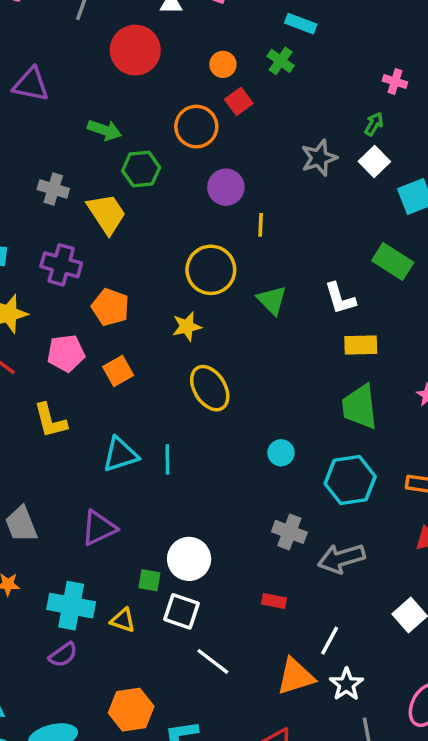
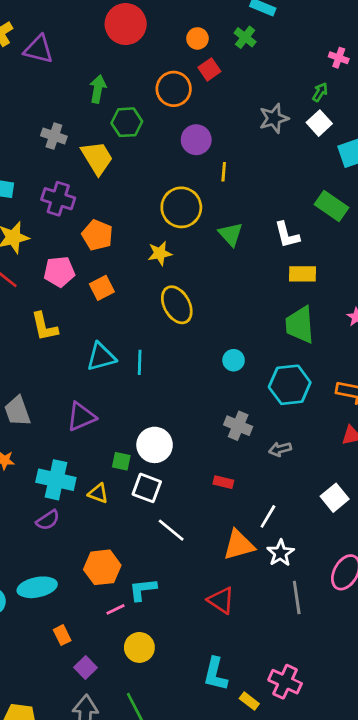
green arrow: (104, 130) -> (98, 89), turned -100
gray arrow: (341, 558) -> (280, 449), size x0.6

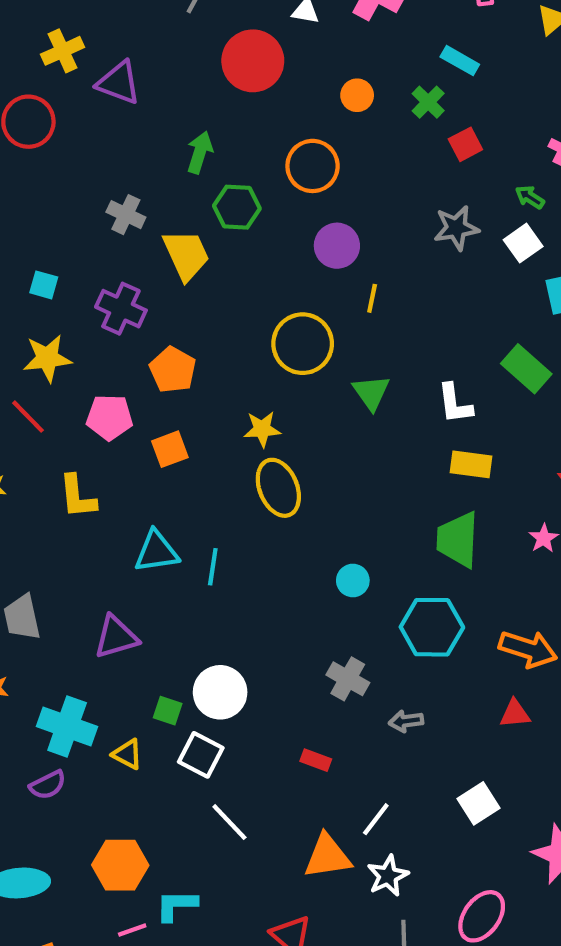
red square: (209, 69) -> (465, 144), moved
green arrow: (320, 92) -> (530, 197), turned -96
yellow star: (160, 253) -> (262, 429), moved

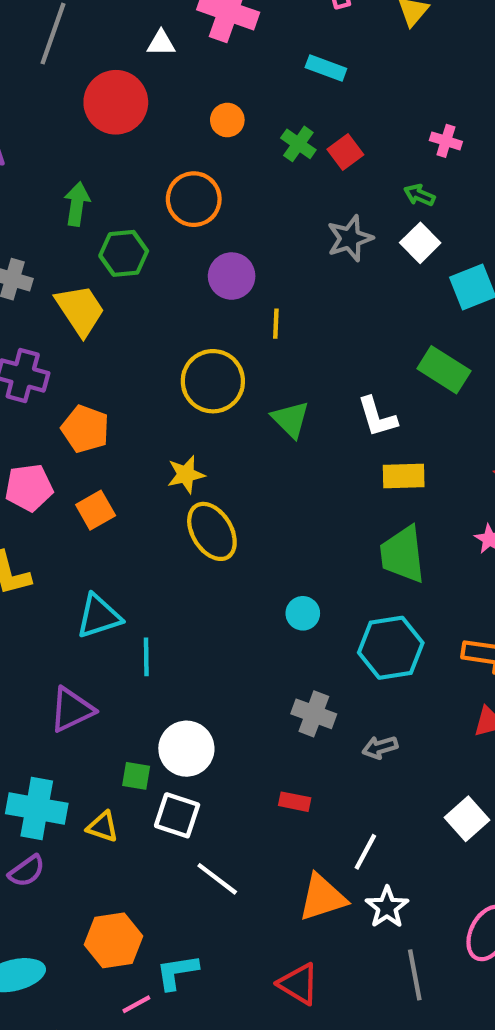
green cross: (428, 102) -> (298, 144), moved
cyan line: (213, 567) -> (146, 657), moved

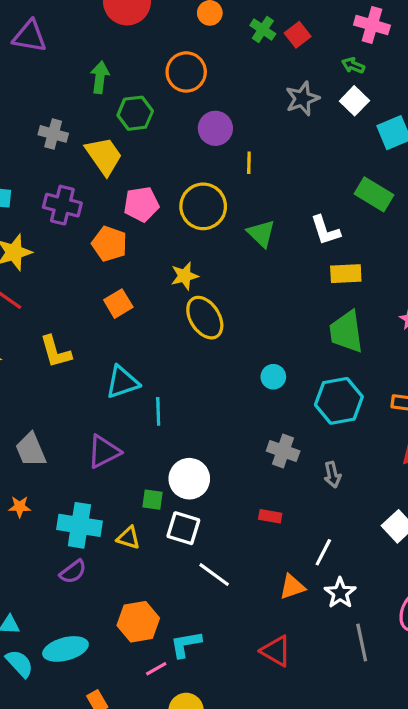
pink cross: (446, 141) -> (372, 25), size x1.5
pink pentagon: (29, 488) -> (141, 204), moved
gray arrow: (380, 747) -> (332, 475), turned -85
orange triangle: (322, 898) -> (292, 587), size x0.7

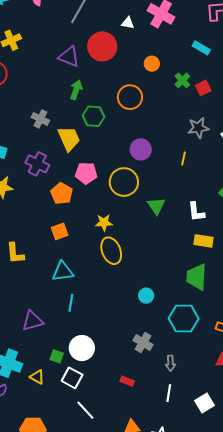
purple triangle: (30, 36) -> (69, 57), moved
purple circle: (215, 128) -> (141, 149), moved
yellow line: (249, 163) -> (183, 158), moved
cyan triangle: (122, 382) -> (63, 272), moved
white line: (323, 552) -> (169, 393), moved, turned -30

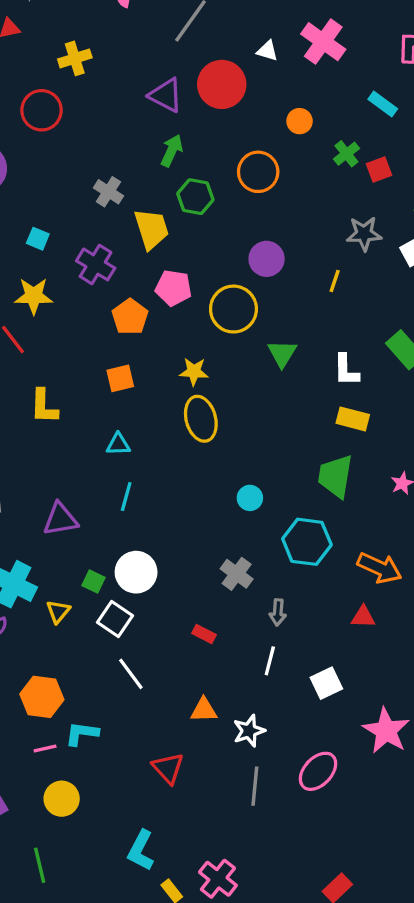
cyan triangle: (63, 272) -> (118, 444), size x0.7
yellow triangle: (37, 377) -> (58, 611), turned 35

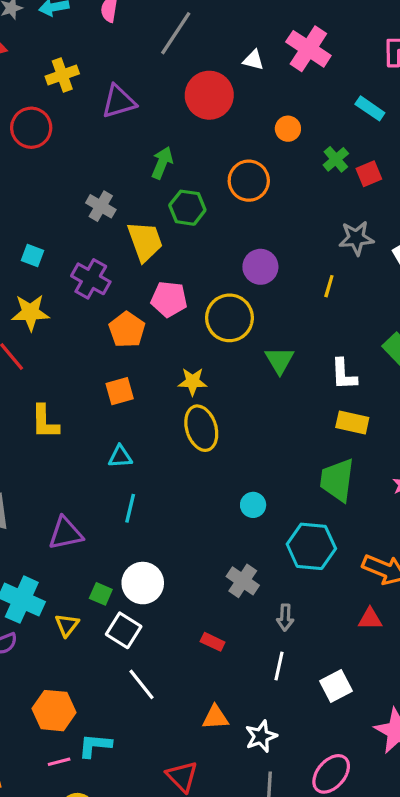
purple triangle: (166, 95) -> (119, 102), moved, turned -42

